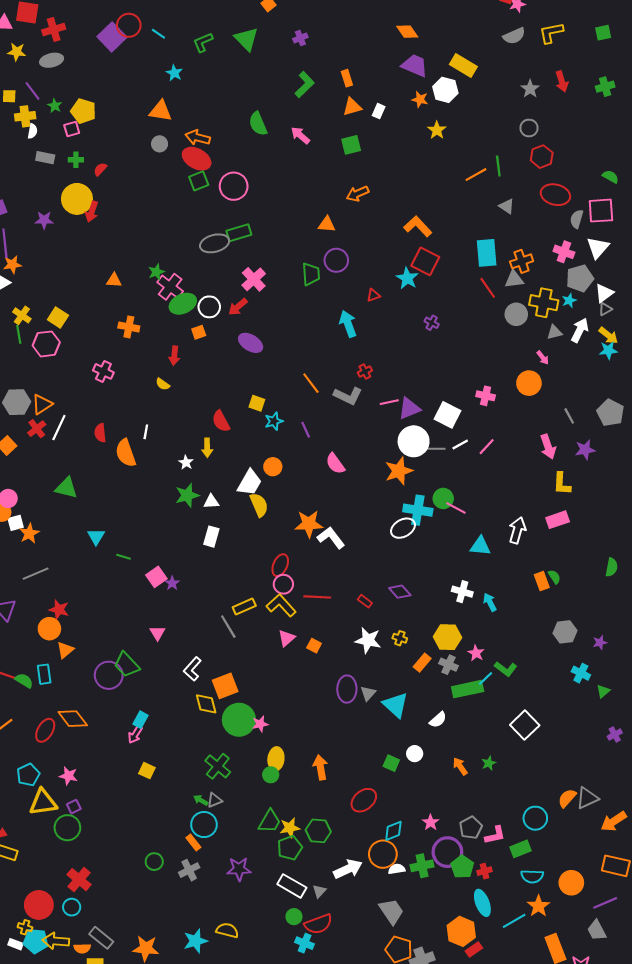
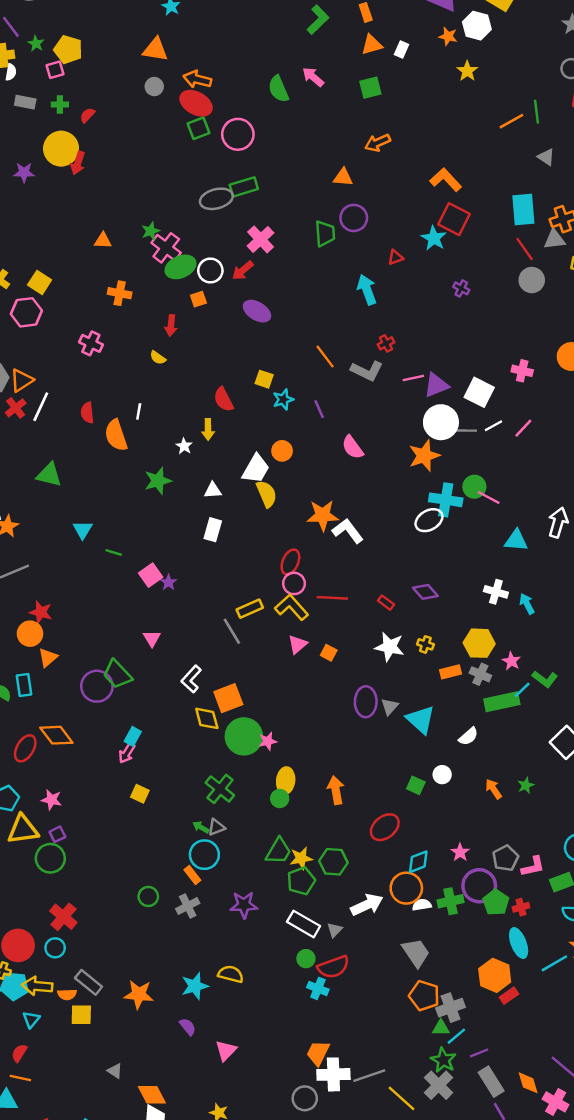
green semicircle: (258, 124) -> (278, 89), moved
gray circle: (516, 314) -> (532, 280), moved
green star: (187, 495) -> (158, 481), moved
orange rectangle: (422, 663) -> (450, 672), turned 36

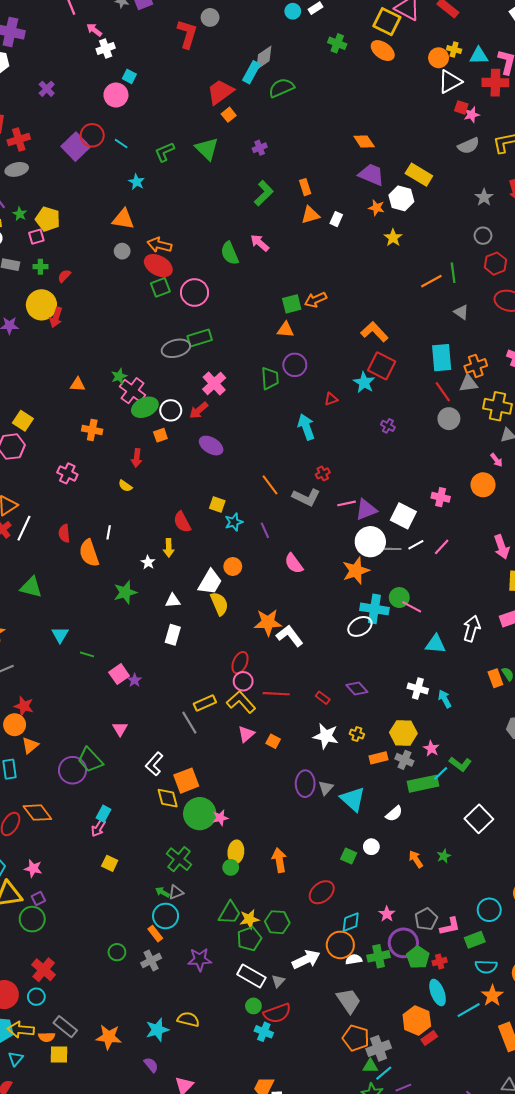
green square: (370, 88) -> (292, 304), moved

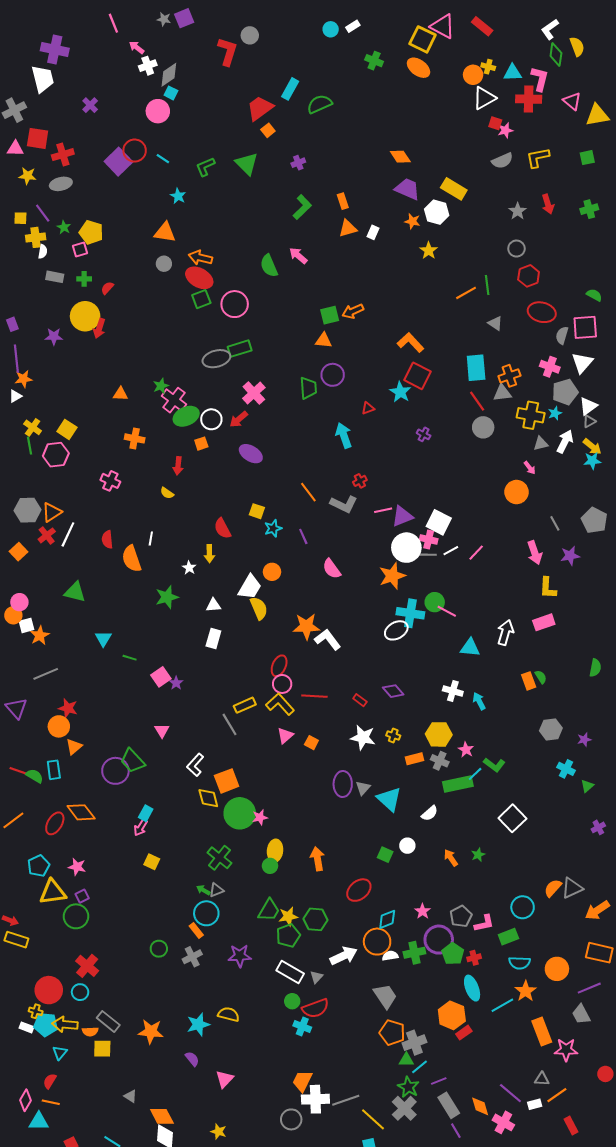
gray diamond: (264, 58) -> (169, 75), moved
pink cross: (441, 497) -> (429, 540), moved

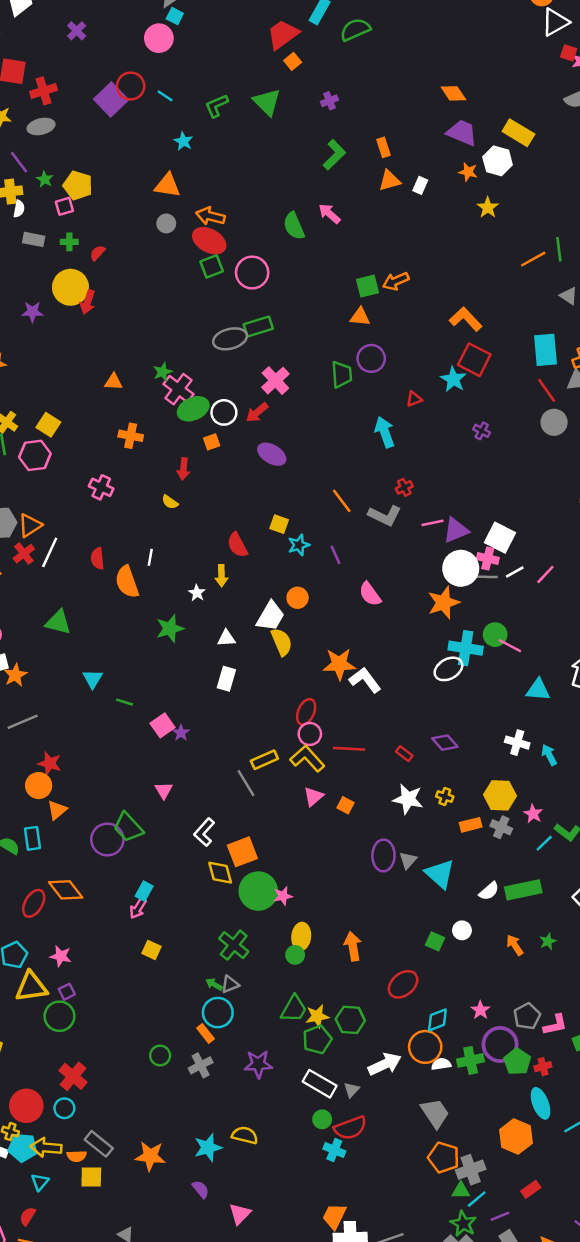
green rectangle: (458, 784) -> (523, 890), moved
red rectangle: (464, 1033) -> (531, 1189), moved

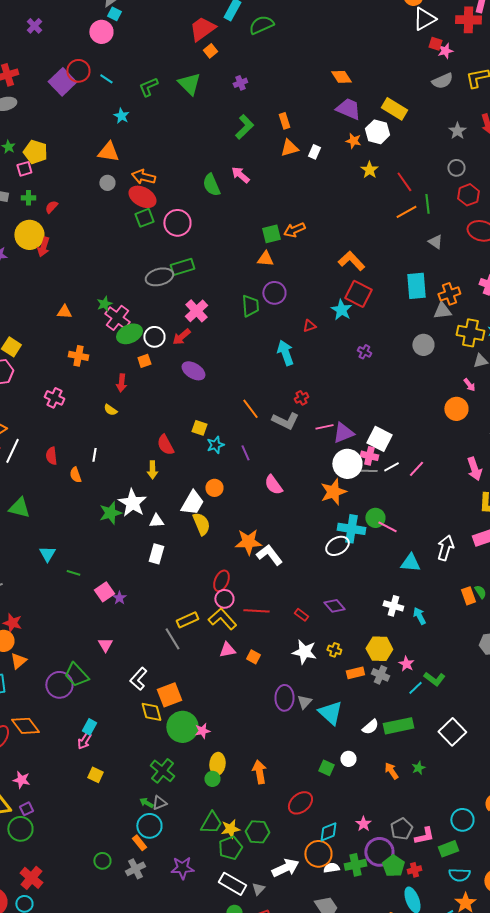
red line: (547, 390) -> (404, 182), moved
orange semicircle: (127, 582) -> (75, 475), size x0.6
white star: (197, 593) -> (132, 503), moved, size x2.0
pink triangle: (313, 797) -> (227, 650), turned 30

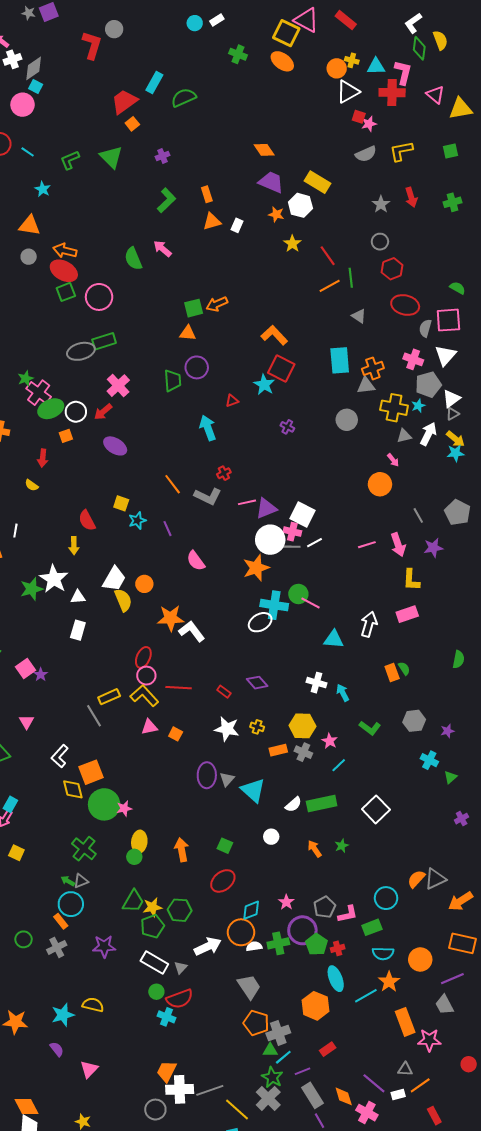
pink line: (416, 469) -> (367, 545), moved, turned 30
orange circle: (214, 488) -> (144, 584), moved
green L-shape: (434, 679) -> (370, 728), moved
green square: (326, 768) -> (225, 846), moved

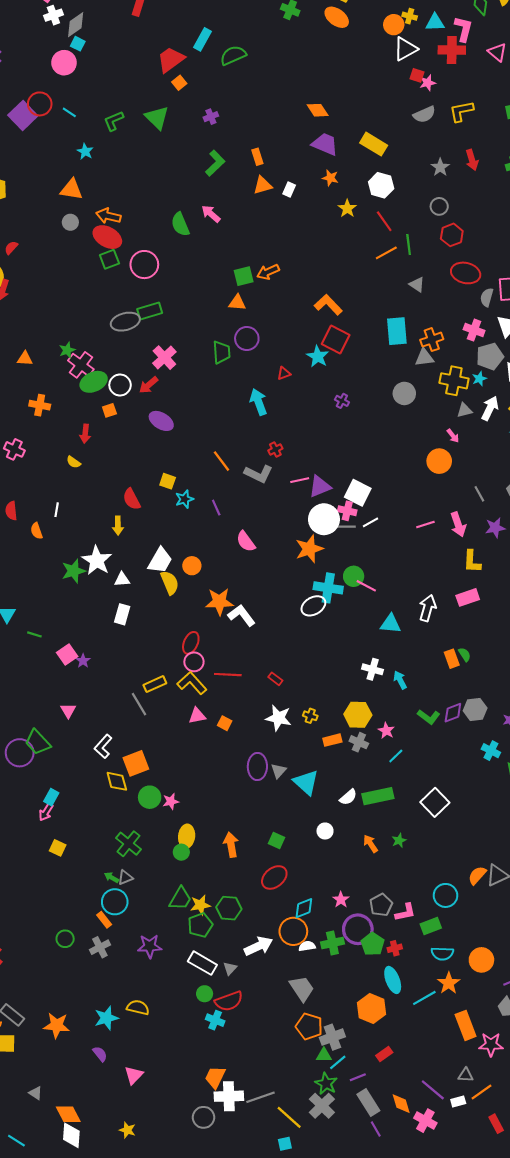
white hexagon: (300, 205) -> (381, 185), moved
purple diamond: (257, 683) -> (453, 713), moved, turned -70
green circle: (104, 804) -> (150, 797), size x0.7

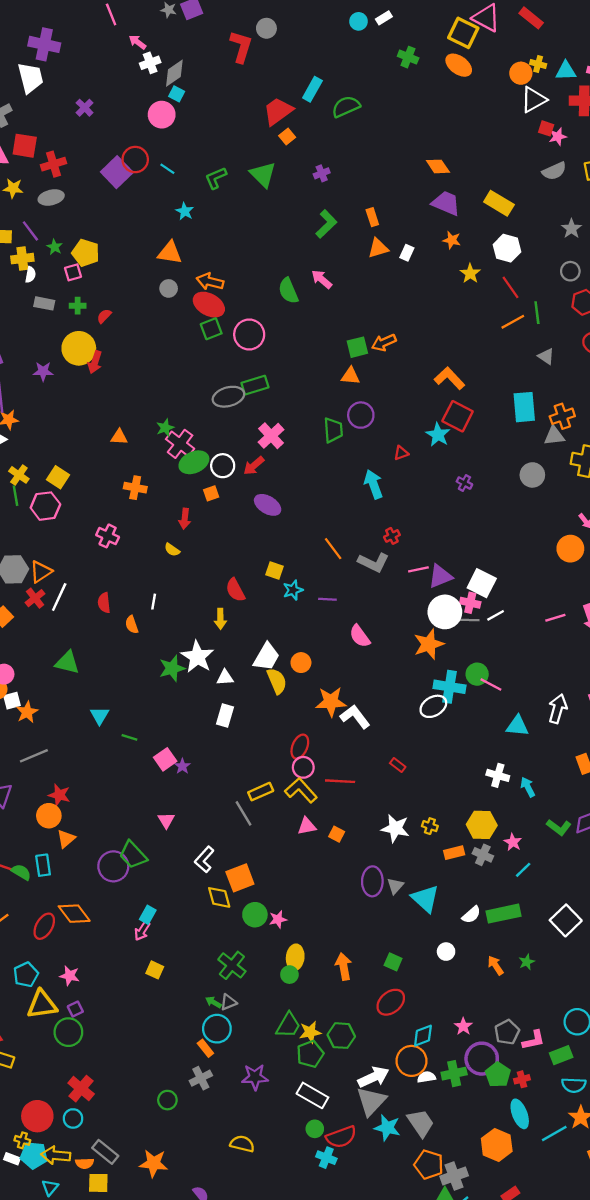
purple line: (216, 508) -> (327, 599), turned -63
red rectangle: (275, 679) -> (398, 765), moved
green circle: (65, 939) -> (167, 1100), moved
gray triangle: (230, 968) -> (371, 1101), moved, size x2.0
cyan star: (106, 1018) -> (387, 1128), moved, turned 30

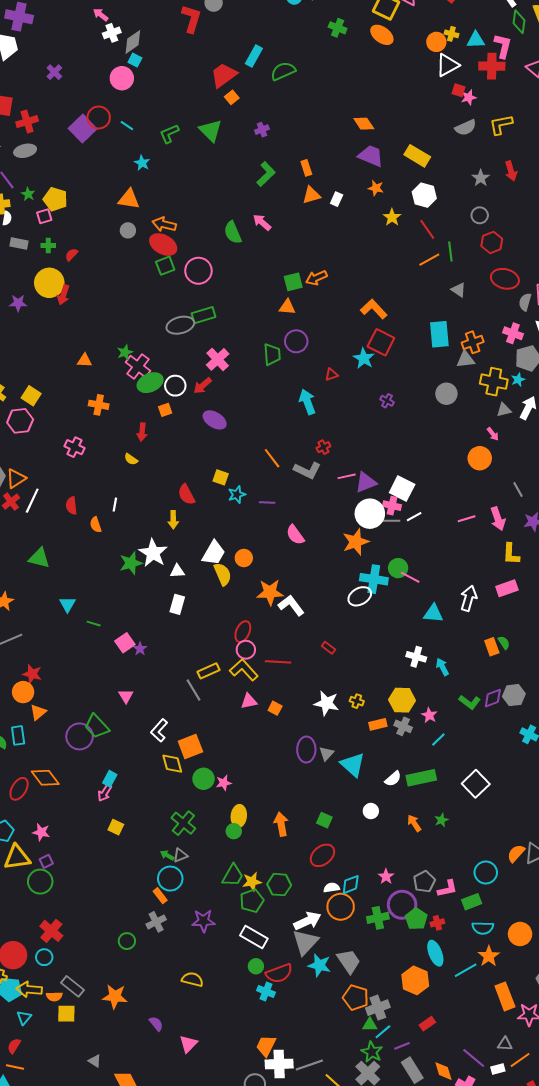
white semicircle: (426, 1077) -> (332, 888), moved

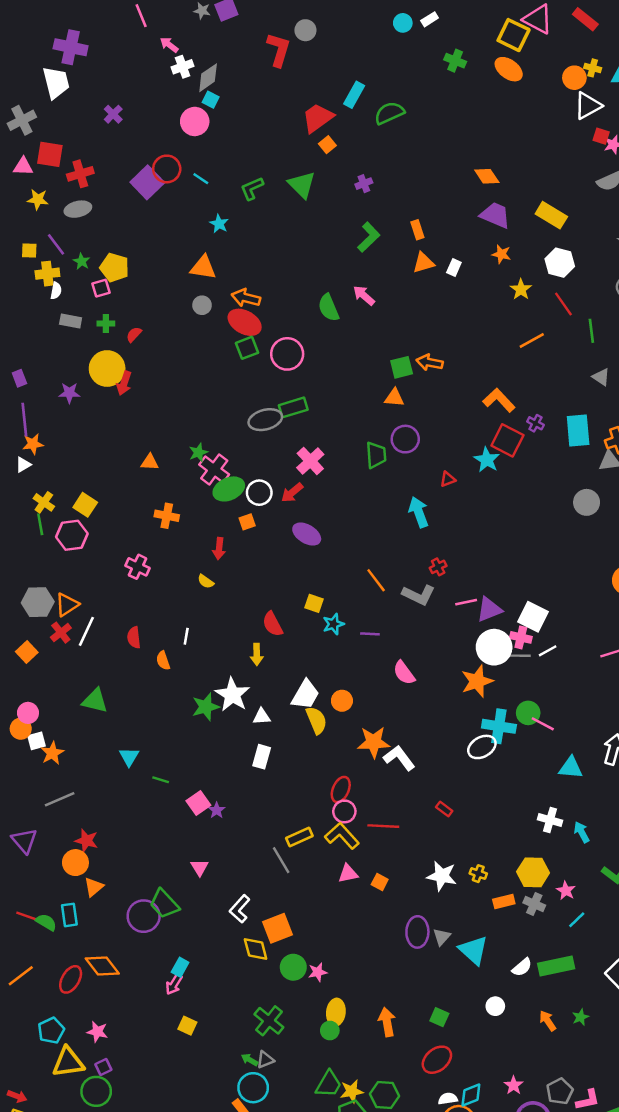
orange line: (429, 260) -> (532, 341), moved
orange arrow: (316, 278) -> (430, 362), turned 35
purple cross: (387, 401) -> (535, 423), moved

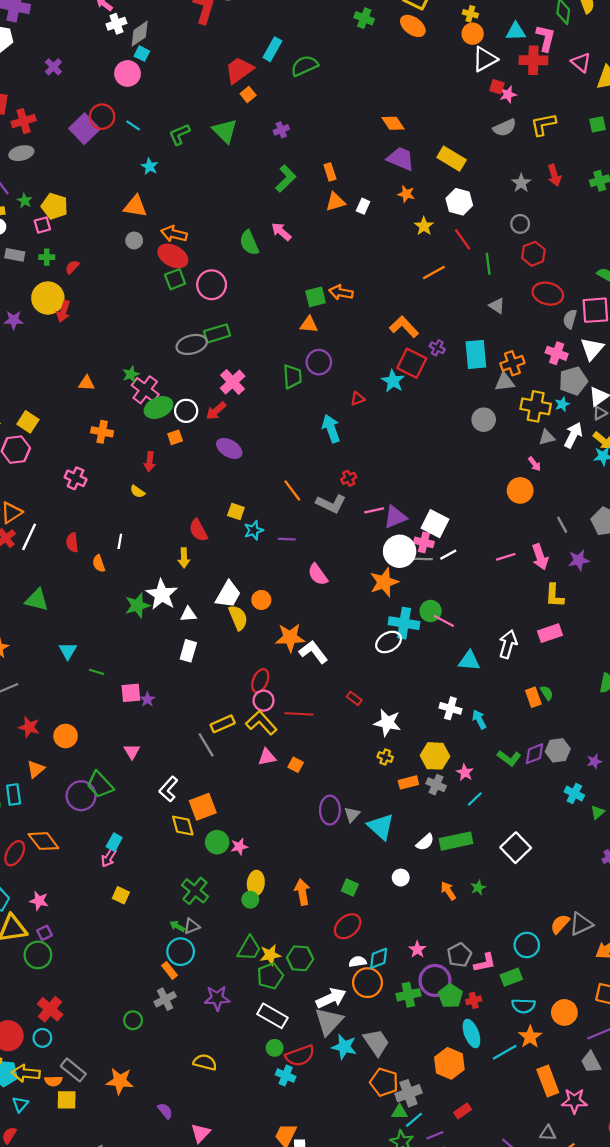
yellow cross: (593, 68) -> (470, 14), moved
pink square: (198, 803) -> (131, 693), turned 30
orange circle: (75, 863) -> (66, 736), moved
white star: (442, 876) -> (387, 723), moved

